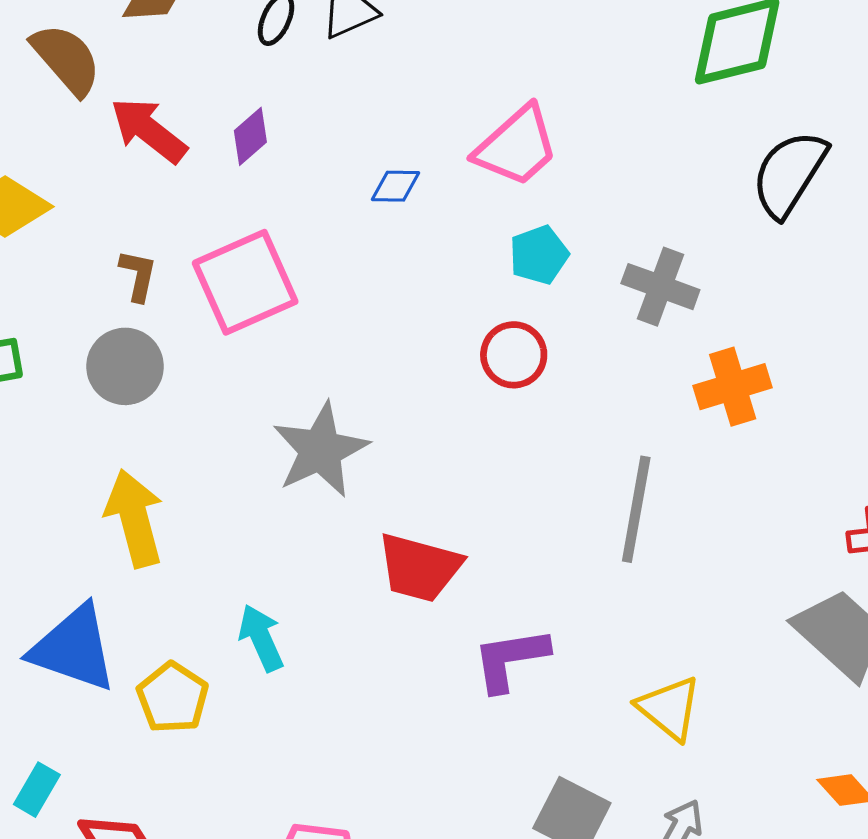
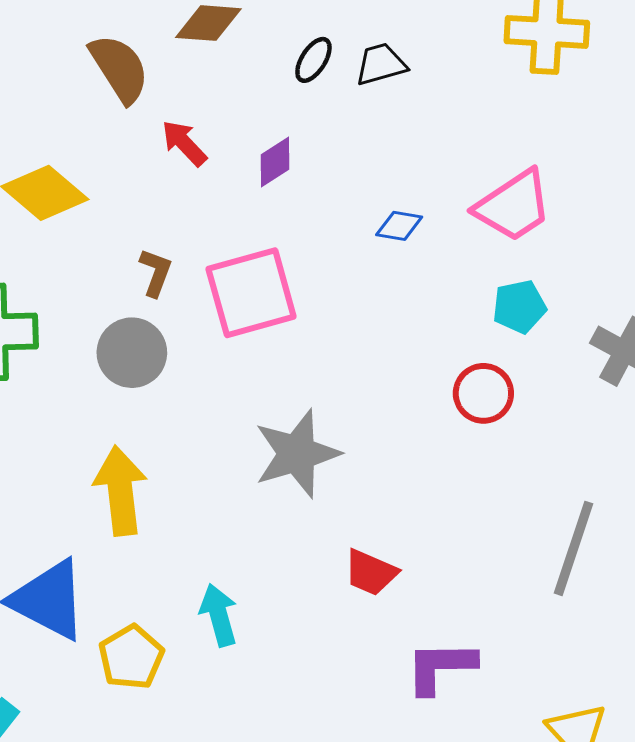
red arrow: (149, 130) -> (184, 143), size x0.7
red trapezoid: (419, 568) -> (371, 572), size x0.7

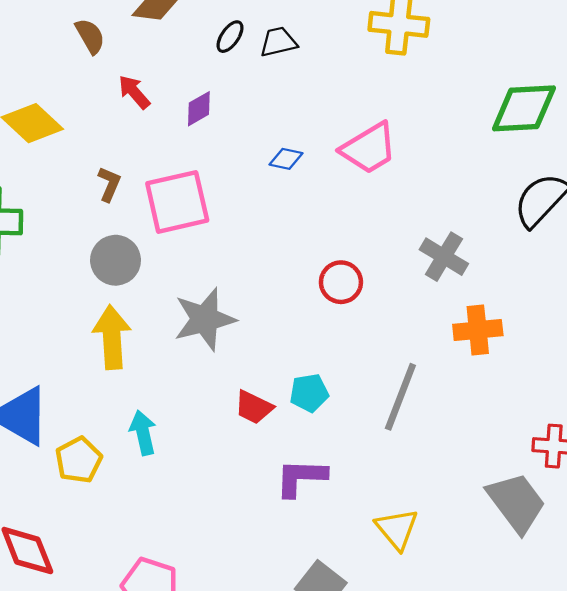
brown semicircle: (119, 68) -> (90, 36), size x0.7
cyan pentagon: (519, 307) -> (309, 393), moved
gray circle: (132, 353) -> (116, 260), moved
yellow arrow: (120, 491) -> (112, 337), moved

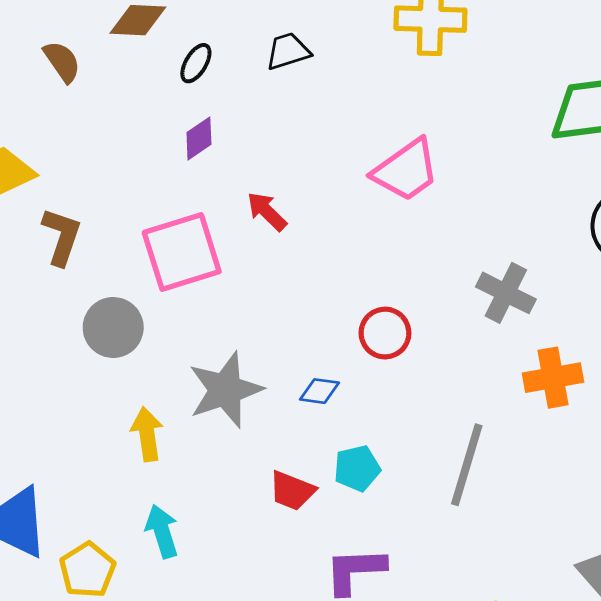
black ellipse: (230, 37) -> (196, 63), moved
red arrow: (134, 92) -> (267, 211), moved
blue diamond: (286, 159) -> (319, 391), moved
brown L-shape: (109, 184) -> (62, 236), moved, size x1.4
yellow arrow: (112, 337) -> (147, 434), moved, size x0.7

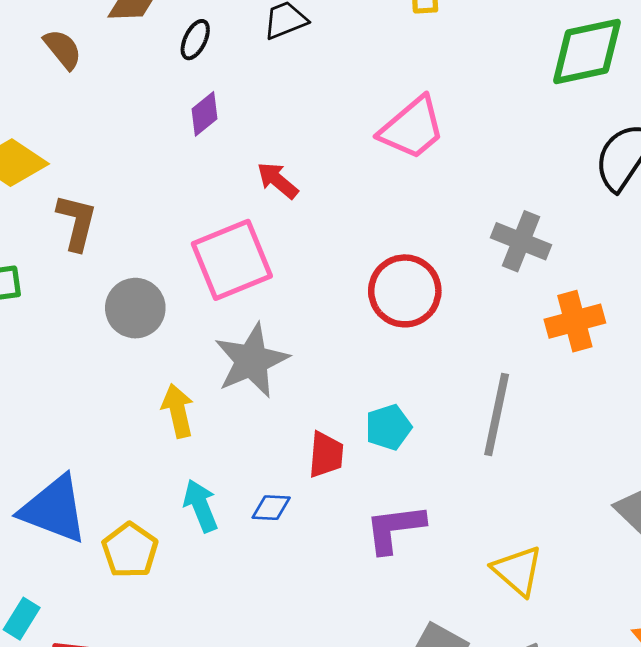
pink square: (182, 252) -> (232, 260), moved
red circle: (385, 333) -> (405, 291), size x1.4
blue diamond: (319, 391) -> (271, 508), moved
red trapezoid: (292, 491) -> (326, 455), turned -102

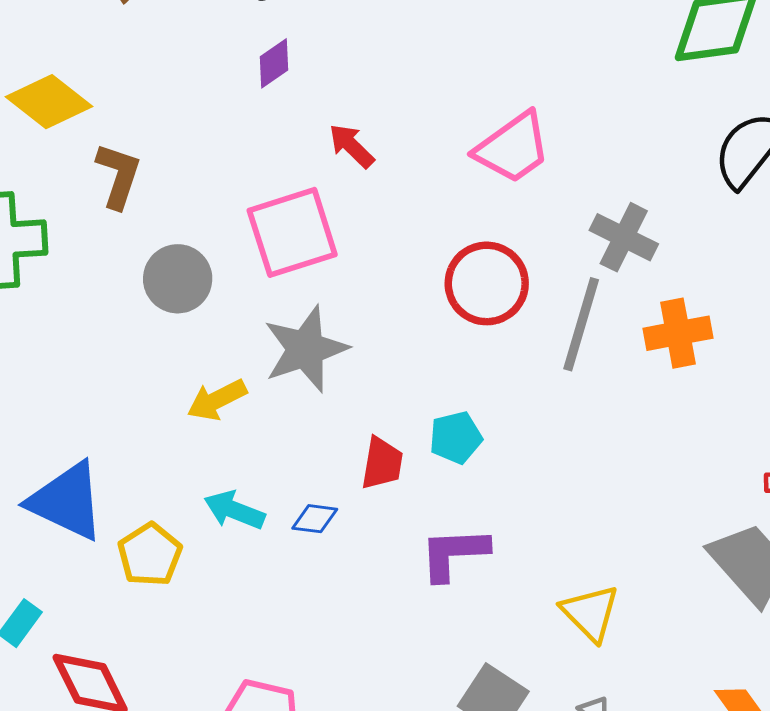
pink trapezoid: (412, 128) -> (513, 148), moved
yellow arrow: (178, 411) -> (217, 400), turned -108
gray line: (497, 415) -> (581, 324), moved
cyan arrow: (201, 506) -> (234, 510), turned -51

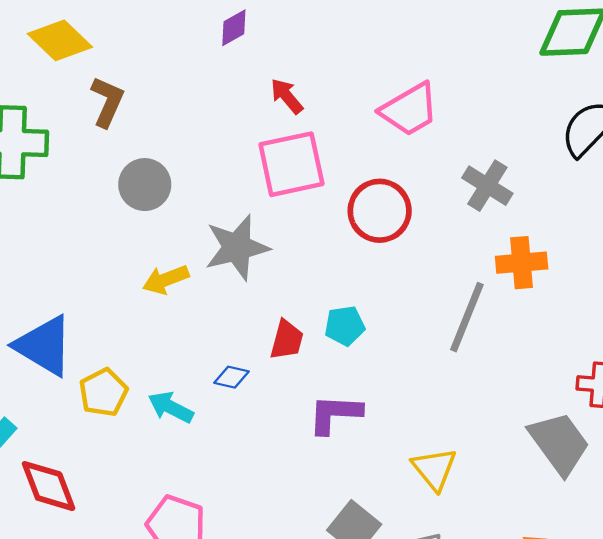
pink square: (292, 232) -> (291, 164), moved
gray line: (581, 324) -> (467, 317), moved
cyan arrow: (234, 510) -> (171, 407), moved

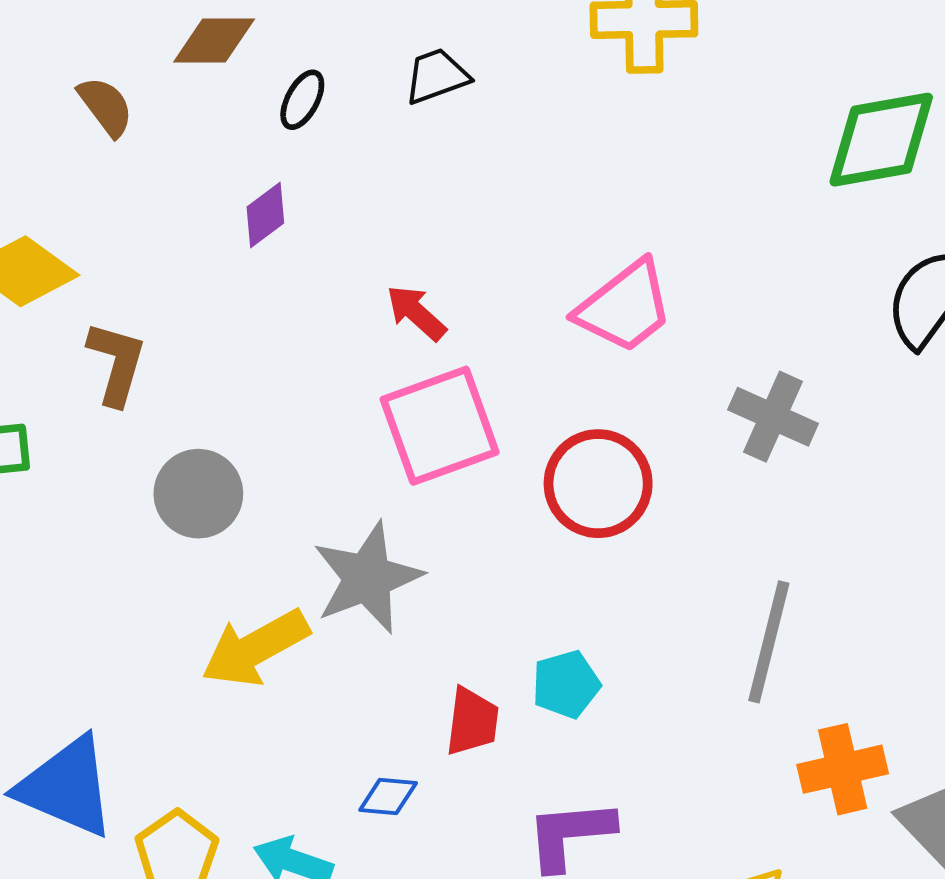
purple diamond: (234, 28) -> (265, 215), moved
orange cross: (522, 263) -> (843, 769), moved
yellow arrow: (166, 280) -> (255, 648), size x1.4

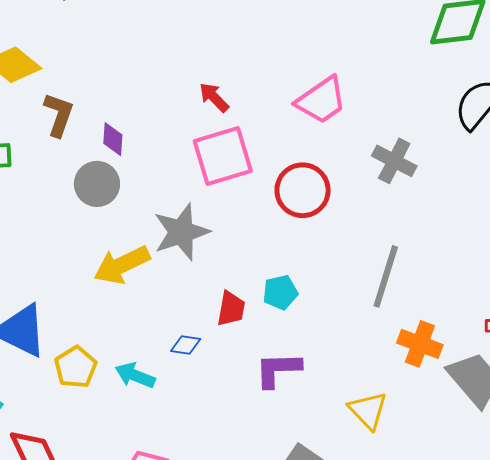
purple diamond: (265, 215) -> (113, 139), moved, turned -52
orange cross: (843, 769) -> (420, 344), turned 30

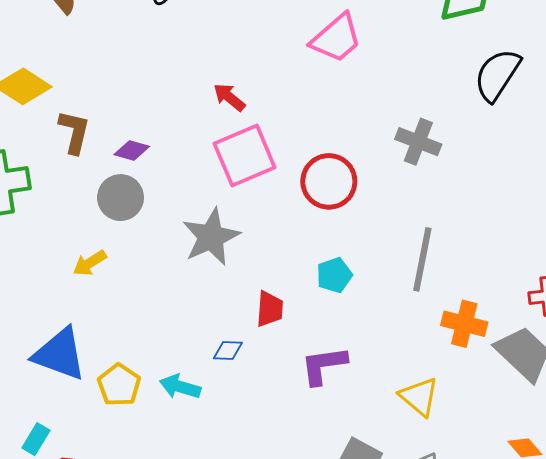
pink trapezoid: (321, 100) -> (336, 38), moved
purple diamond: (113, 139) -> (132, 151), turned -72
yellow arrow: (122, 265) -> (90, 263), moved, size x0.6
cyan pentagon: (280, 292) -> (334, 275), moved

